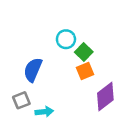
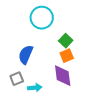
cyan circle: (66, 39) -> (42, 18), moved, size x1.5
purple diamond: (105, 96) -> (63, 76), moved, turned -60

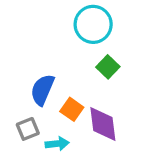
cyan circle: (42, 18) -> (93, 24), moved
orange square: (67, 56) -> (72, 109), moved, turned -32

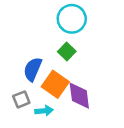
green square: (108, 67) -> (67, 52), moved
orange square: (72, 109) -> (55, 84), size x1.5

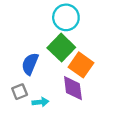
green square: (67, 52) -> (61, 48), size x1.6
orange square: (55, 84) -> (81, 65), moved

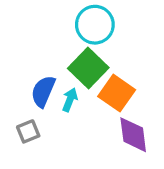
purple diamond: (73, 88) -> (133, 135), moved
cyan arrow: (40, 102) -> (70, 100), moved, turned -63

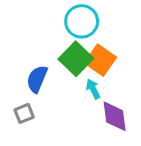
orange square: (117, 93) -> (100, 60), moved
cyan arrow: (70, 100) -> (93, 89), moved, turned -48

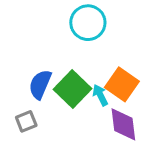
green square: (76, 59) -> (72, 89), moved
orange square: (100, 60) -> (122, 84), moved

